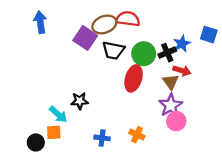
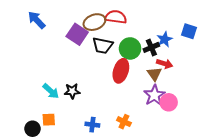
blue arrow: (40, 22) -> (37, 20), turned -36
cyan arrow: (58, 114) -> (51, 91), moved
pink circle: (176, 121) -> (169, 102), moved

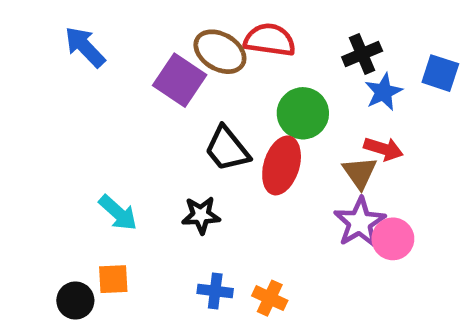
brown ellipse: (94, 22) -> (220, 52), turned 50
black trapezoid: (103, 45) -> (227, 149), moved, turned 40
black cross: (151, 47) -> (362, 54), moved
black star: (72, 91) -> (201, 215), moved
orange cross: (124, 122) -> (270, 298), moved

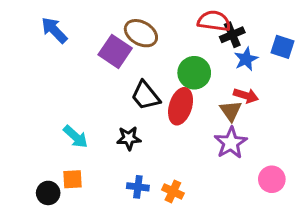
red semicircle: (270, 40) -> (214, 21), moved
pink circle: (393, 239) -> (272, 179), moved

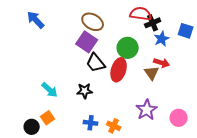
purple square: (115, 51) -> (87, 42), moved
purple star: (231, 143) -> (147, 110), moved
orange square: (72, 179) -> (48, 118), turned -32

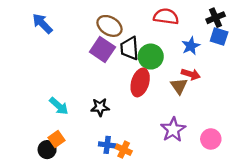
black cross: (153, 23) -> (216, 18), moved
black trapezoid: (96, 63) -> (130, 48), moved, turned 35
orange cross: (114, 126) -> (124, 150), moved
black circle: (32, 127) -> (47, 150), moved

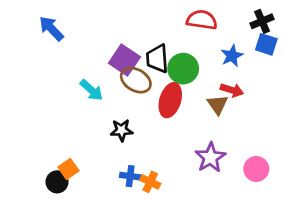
brown ellipse: (110, 26) -> (136, 80), moved
cyan arrow: (59, 106) -> (91, 90), moved

